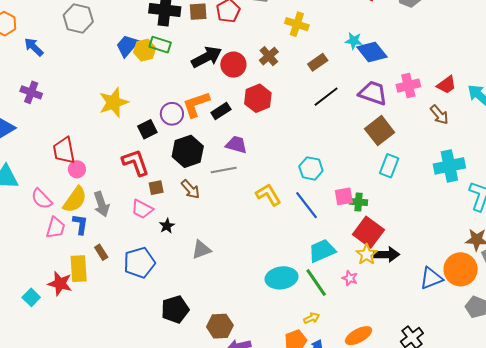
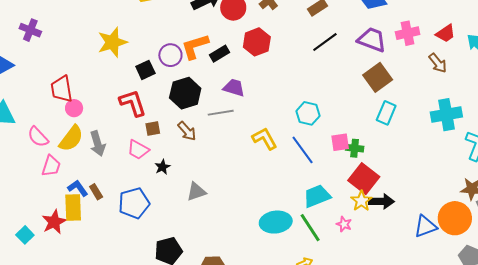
blue L-shape: (80, 224) -> (78, 188), moved, turned -45
red star: (60, 284) -> (54, 222), turned 30

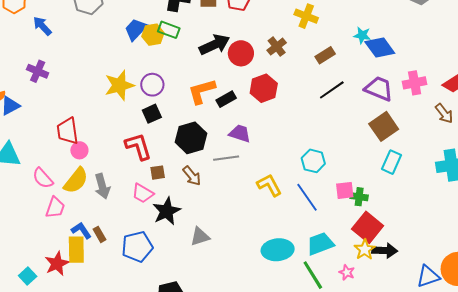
purple circle: (170, 55) -> (152, 85), moved
black star: (162, 167) -> (167, 211), size x1.8
cyan ellipse: (276, 222) -> (278, 250), moved

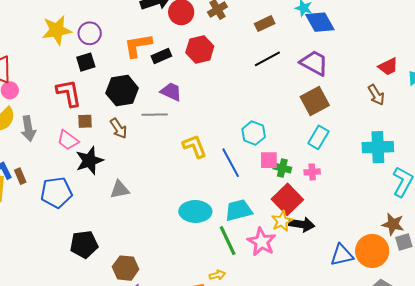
pink cross: (415, 83) -> (312, 172), moved, size x0.7
cyan hexagon: (313, 161) -> (254, 133), moved
pink star: (347, 272) -> (262, 242), size x1.8

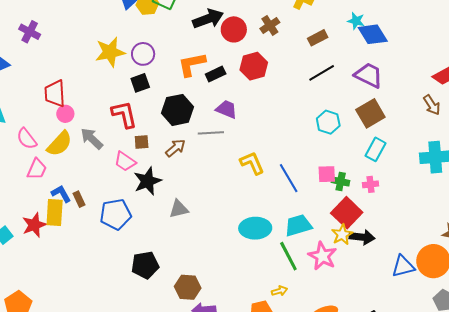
brown arrow: (119, 128) -> (175, 148), turned -95
gray arrow: (28, 129) -> (92, 139), moved, turned 145
cyan hexagon: (254, 133) -> (328, 122), moved

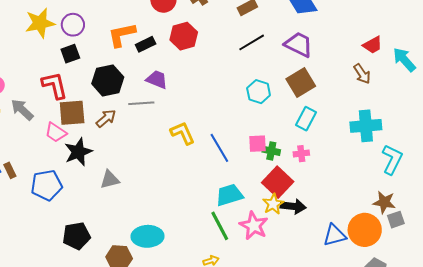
brown square: (142, 142) -> (72, 113), size x1.8
cyan ellipse: (255, 228) -> (148, 236), moved

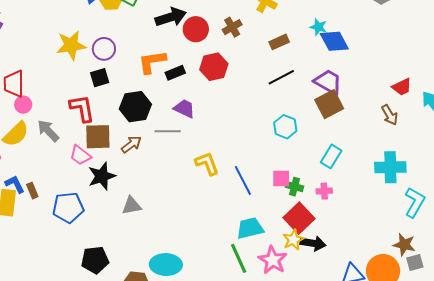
brown square: (301, 83) -> (329, 104), moved

